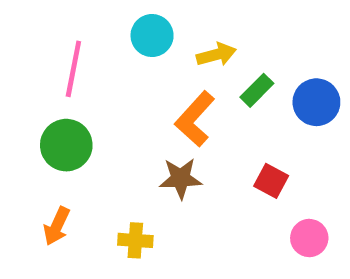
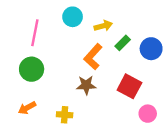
red square: (271, 181) -> (129, 86), size x1.5
orange arrow: (57, 226) -> (27, 108), turned 36

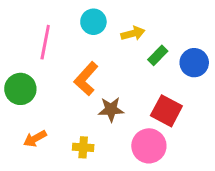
orange L-shape: (93, 57) -> (86, 79), moved
green circle: (32, 69) -> (20, 89), moved
pink circle: (148, 114) -> (149, 146), moved, size x1.5

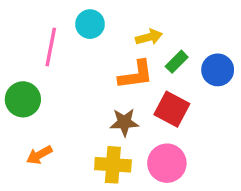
cyan circle: (93, 22) -> (90, 24), moved
orange L-shape: (86, 79) -> (136, 75), moved, turned -140
red square: (166, 111) -> (172, 109), moved
yellow cross: (83, 147) -> (113, 165), moved, size x1.5

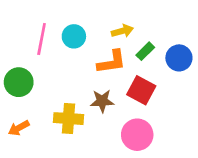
cyan circle: (90, 24) -> (74, 36), moved
orange arrow: (39, 155) -> (19, 128), moved
yellow cross: (113, 165) -> (69, 119), moved

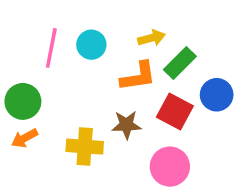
green rectangle: (145, 51) -> (180, 63), size x1.4
blue circle: (179, 58) -> (217, 95), moved
orange arrow: (19, 128) -> (25, 138), moved

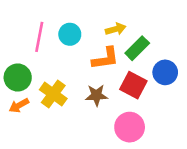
yellow cross: (85, 147) -> (53, 94), moved, turned 32

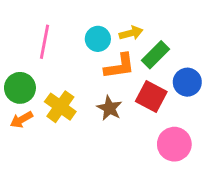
cyan circle: (70, 34) -> (98, 39), moved
brown star: (97, 95) -> (109, 108), turned 30
pink circle: (130, 127) -> (174, 144), moved

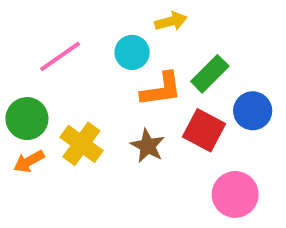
yellow arrow: (131, 33) -> (171, 21), moved
pink line: (45, 42) -> (60, 56), turned 44

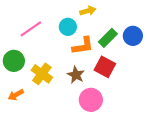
blue circle: (253, 111) -> (133, 36), moved
orange arrow: (29, 161) -> (16, 95), moved
pink circle: (235, 194) -> (91, 100), moved

